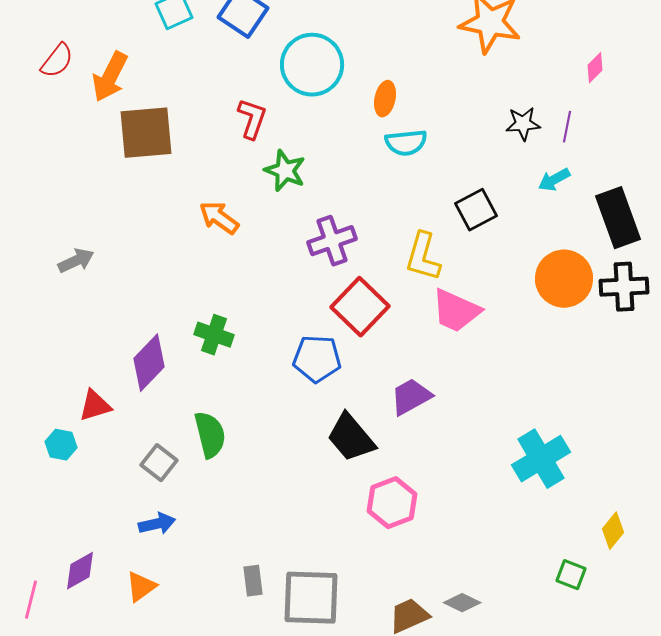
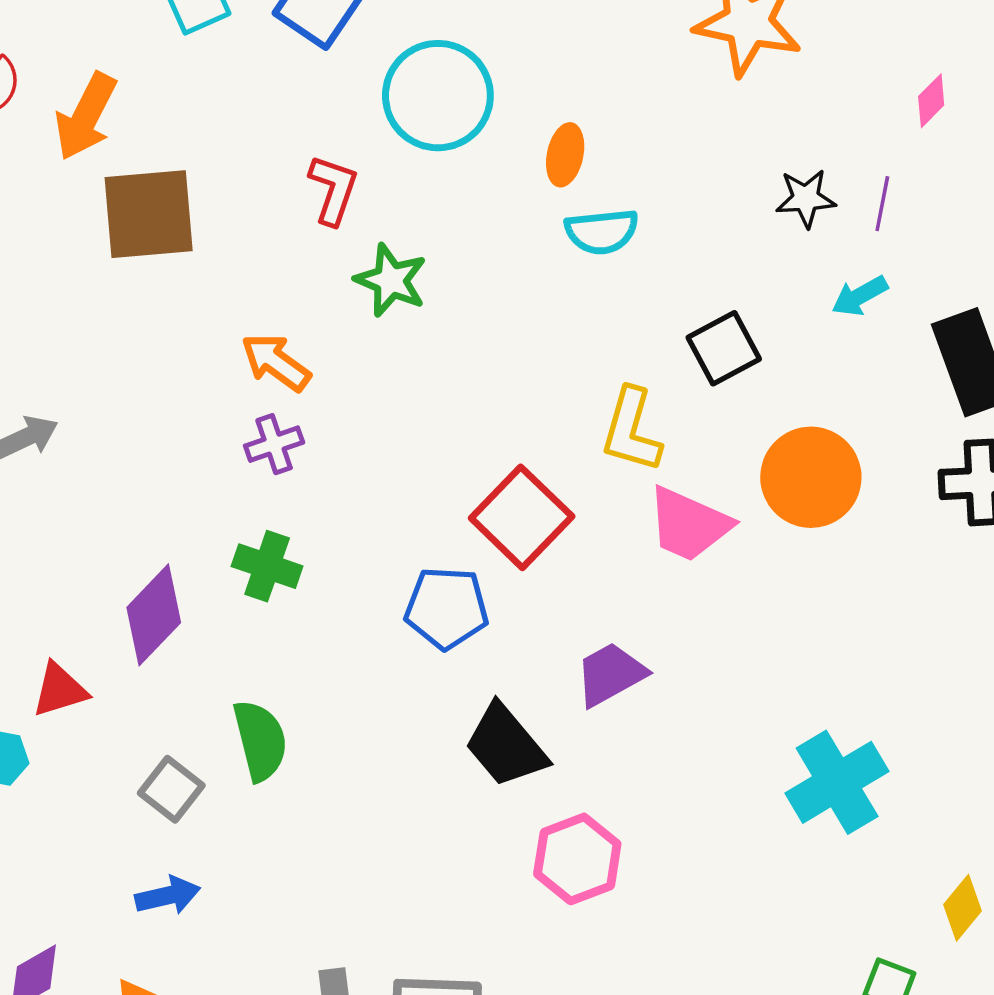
purple cross: (332, 241) -> (274, 444), moved, size x0.7
orange circle: (564, 279) -> (811, 477), moved

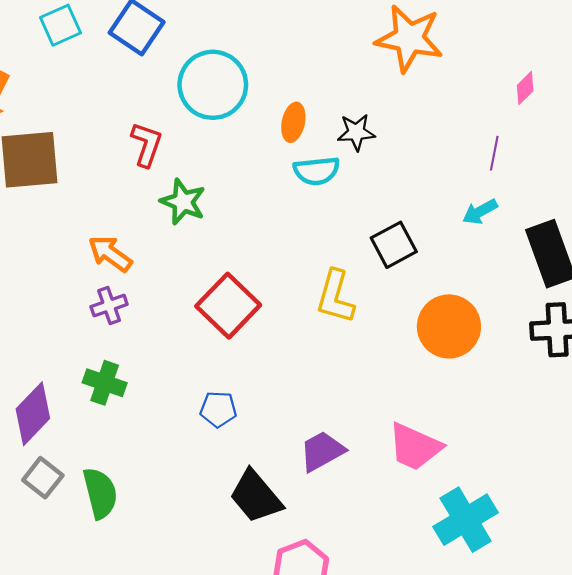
black star: (806, 198) -> (356, 132), moved
red square: (522, 517) -> (228, 306), moved
pink trapezoid: (689, 524) -> (415, 447), moved
blue pentagon: (447, 608) -> (218, 409), size x0.7
gray square: (171, 789) -> (43, 478), moved

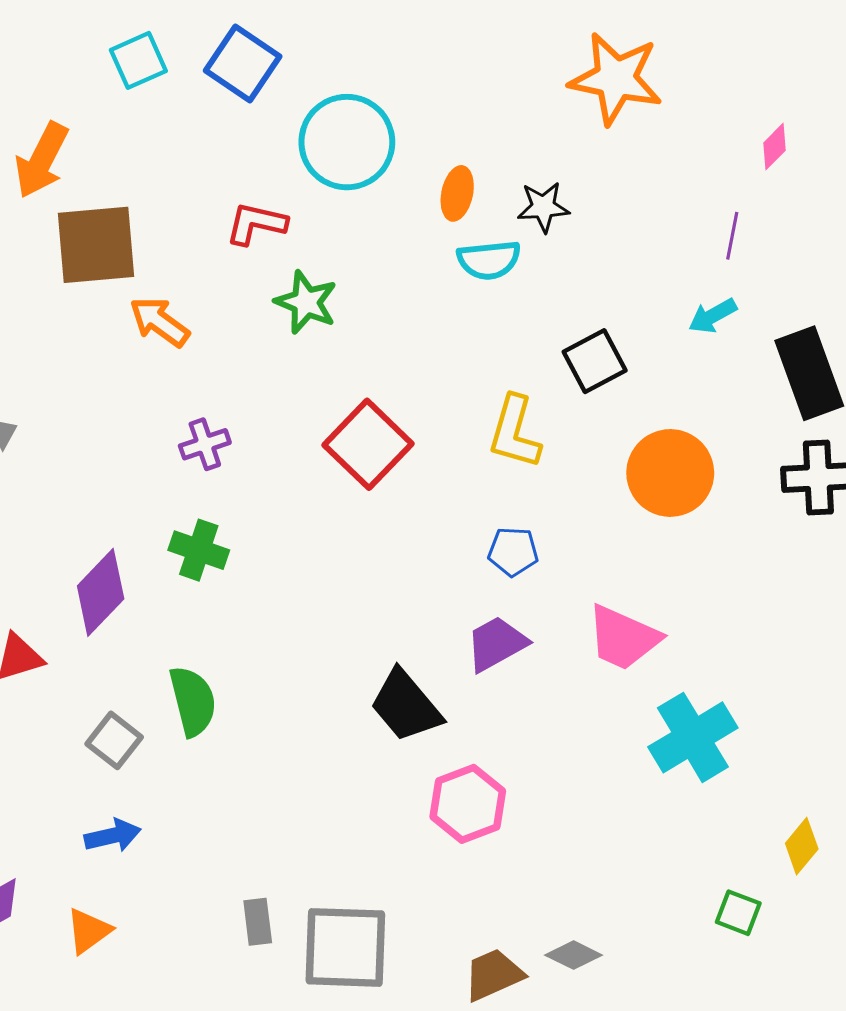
red L-shape: (147, 144) -> (256, 224), turned -96
orange arrow: (110, 254) -> (159, 322), moved
blue pentagon: (218, 409) -> (513, 552), moved
gray square: (43, 478) -> (114, 740), moved

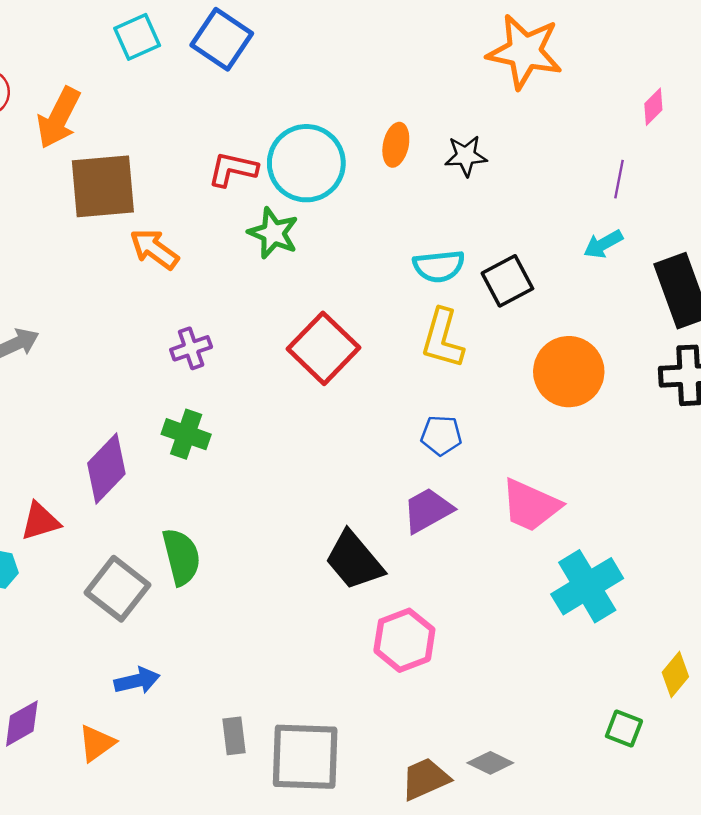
cyan circle: (347, 142) -> (306, 163), moved
cyan semicircle: (489, 260) -> (439, 266), moved
gray square: (114, 740) -> (117, 589), size x1.4
blue arrow: (113, 836) -> (137, 681), moved

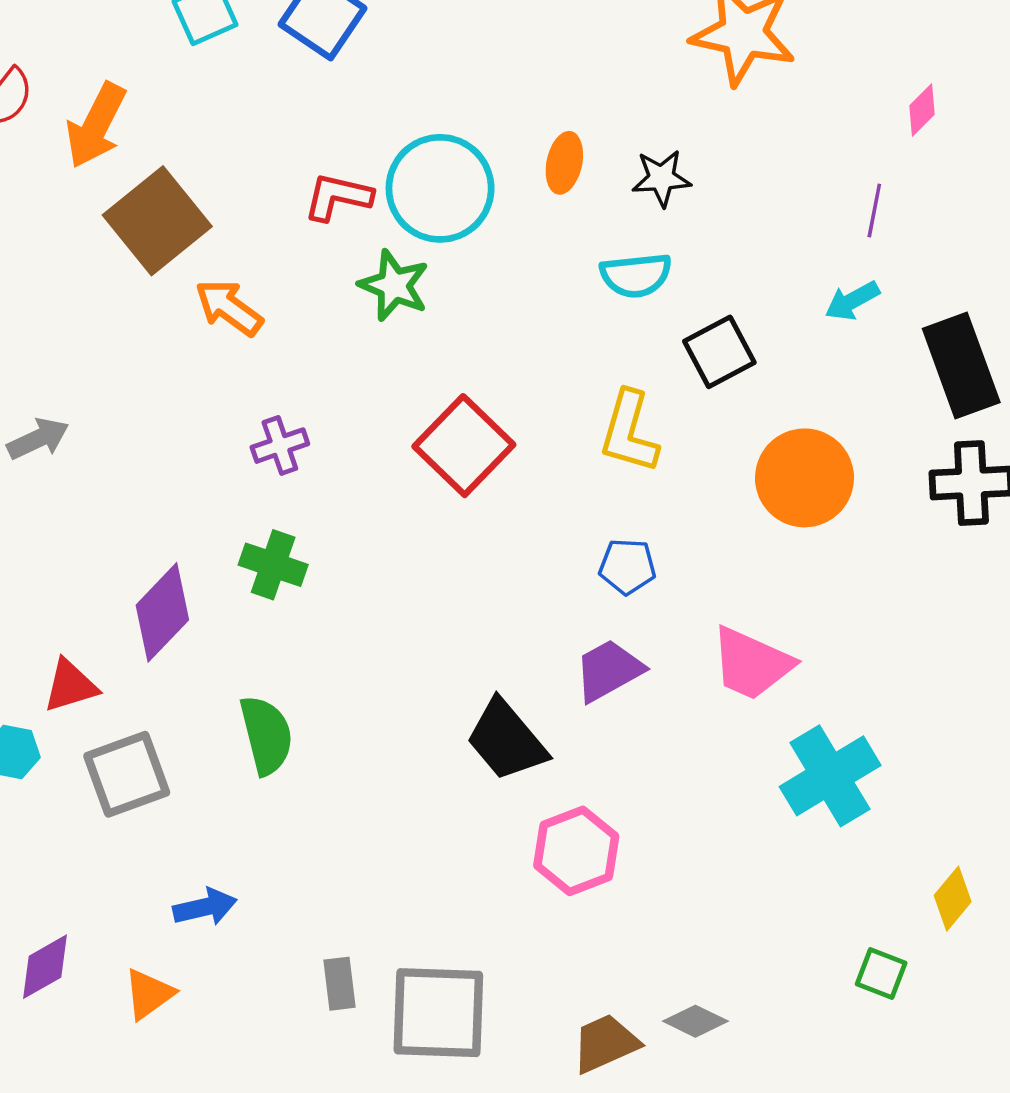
brown square: (103, 186) -> (157, 221), turned -34
cyan semicircle: (439, 266) -> (636, 275), moved
gray square: (117, 589) -> (127, 774), moved, turned 32

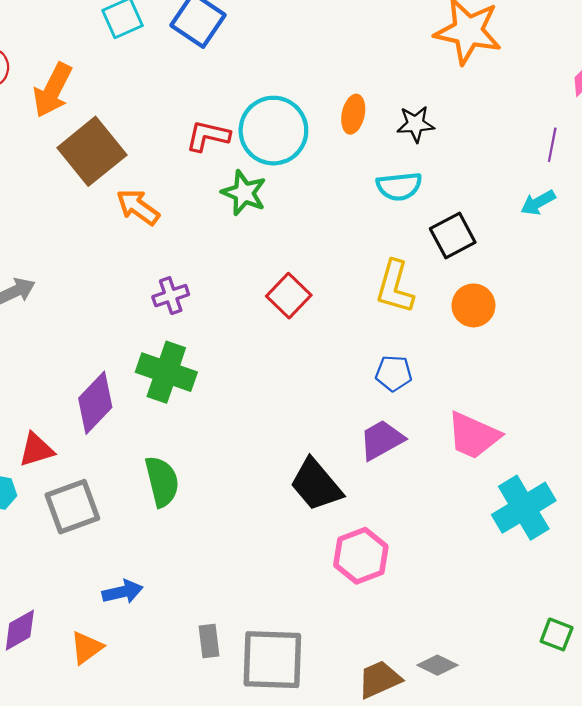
red square: (464, 446) -> (289, 296), size x0.7
orange circle: (804, 478) -> (473, 305), moved, size x0.7
green cross: (273, 565) -> (166, 372), size x1.4

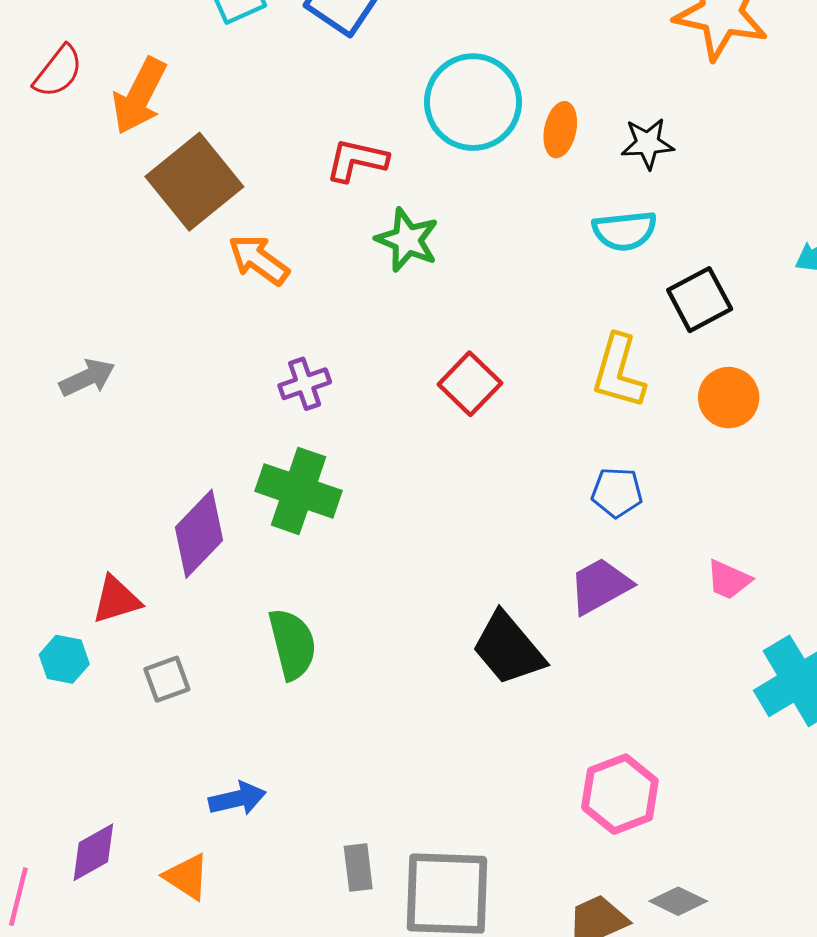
cyan circle: (273, 131) -> (473, 102), moved
pink trapezoid: (473, 436) -> (729, 580), size x0.6
gray square: (72, 507) -> (167, 679), size x0.6
pink hexagon: (361, 556) -> (620, 794), moved
orange triangle: (87, 648) -> (187, 877), turned -51

